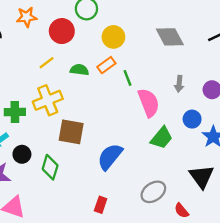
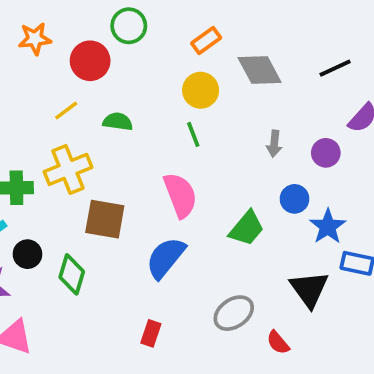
yellow circle: (113, 37) -> (201, 90), moved
orange rectangle: (106, 65) -> (206, 41), moved
pink semicircle: (149, 103) -> (180, 195), moved

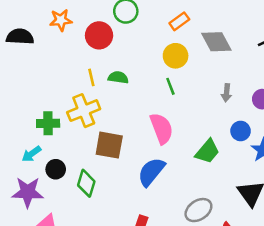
yellow line: (66, 110) -> (91, 77), moved, turned -66

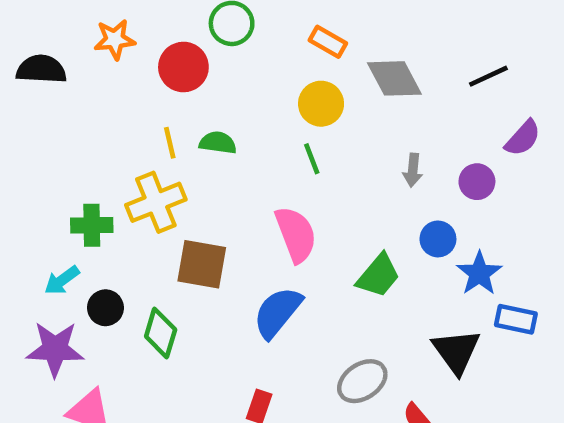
orange rectangle: (179, 21) -> (328, 42), turned 66

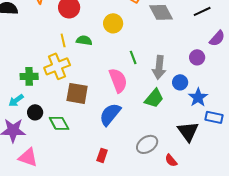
yellow circle: (321, 104) -> (113, 23), moved
green line: (312, 159) -> (133, 57), moved
gray arrow: (413, 170) -> (159, 67), moved, size x1.6
green diamond: (161, 333) -> (59, 123), turned -45

